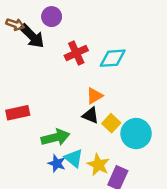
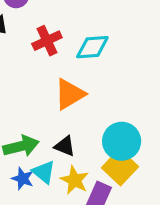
orange triangle: (94, 96) -> (70, 94), size x1.5
black triangle: (91, 115) -> (65, 146), moved
yellow square: (111, 123) -> (120, 167), moved, size x1.5

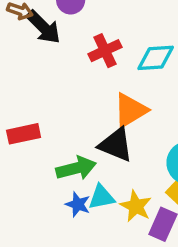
black triangle: (65, 146) -> (116, 145), moved, size x1.5
cyan triangle: (44, 172) -> (101, 197), turned -50

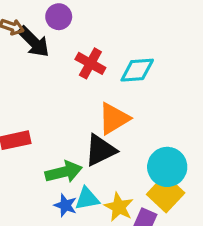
red cross: (105, 51) -> (90, 63), turned -36
black triangle: (116, 145) -> (100, 150), turned -48

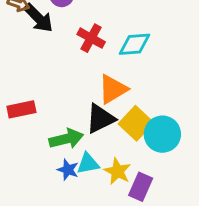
yellow square: (166, 194) -> (136, 123), moved

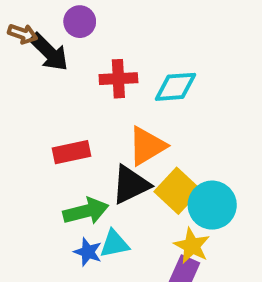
red cross: (91, 38) -> (118, 79), turned -32
red rectangle: (21, 109) -> (72, 152), moved
yellow star: (117, 171) -> (192, 246), moved

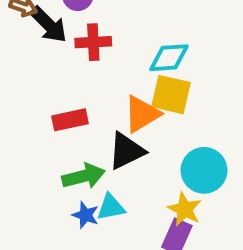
red cross: (118, 79) -> (93, 42), moved
yellow square: (178, 191) -> (171, 95), moved, turned -30

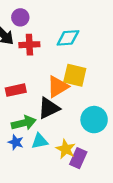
cyan diamond: (169, 58) -> (68, 38), moved
yellow star: (185, 209) -> (66, 149), moved
blue star: (85, 215) -> (16, 142), moved

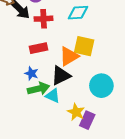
red rectangle: (16, 90) -> (39, 48), moved
cyan triangle: (40, 141) -> (53, 96), moved, turned 35
blue star: (16, 142) -> (31, 73), moved

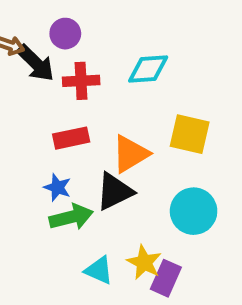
yellow square: (84, 46) -> (190, 134), moved
cyan triangle: (53, 96) -> (99, 270), moved

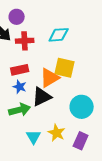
yellow square: (190, 134) -> (65, 68), moved
blue star: (57, 187) -> (20, 87), moved
cyan triangle: (99, 270) -> (34, 137), turned 35
purple rectangle: (166, 278) -> (81, 141), moved

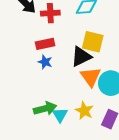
orange triangle: (50, 78) -> (91, 77), moved, turned -35
black triangle: (42, 97) -> (81, 57), moved
green arrow: (20, 110) -> (45, 109), moved

